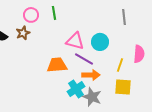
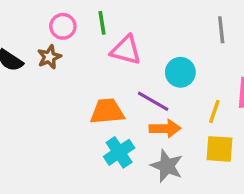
pink triangle: (75, 41) -> (126, 50), moved
cyan cross: (76, 89) -> (119, 152), moved

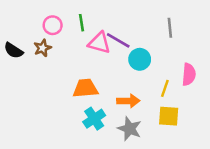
purple line: (153, 101) -> (118, 40), moved

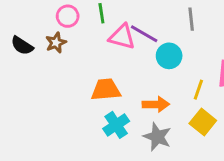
gray line: (170, 28) -> (191, 19), moved
yellow square: (169, 116) -> (203, 122), turned 35

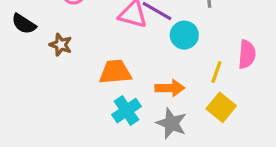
brown star: (56, 43) -> (61, 45), moved, turned -30

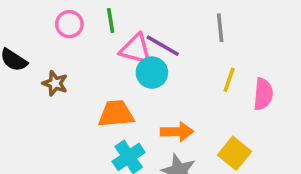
cyan circle: (184, 35) -> (152, 73), moved
yellow line: (216, 72) -> (229, 80), moved

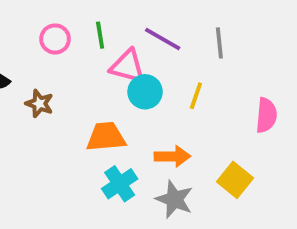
purple line: (163, 46) -> (163, 39), moved
yellow line: (229, 80) -> (196, 96), moved

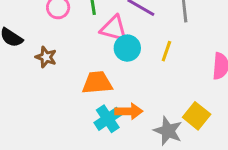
orange arrow: (172, 156) -> (129, 111), moved
gray star: (174, 199) -> (168, 131), moved

